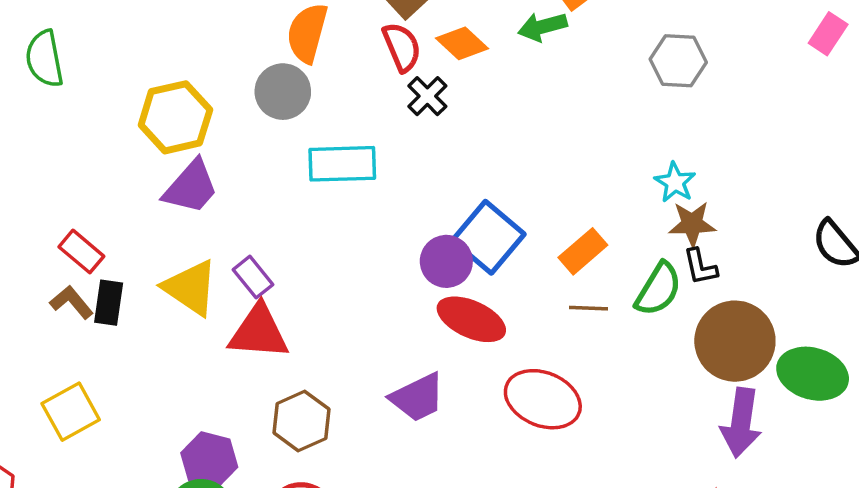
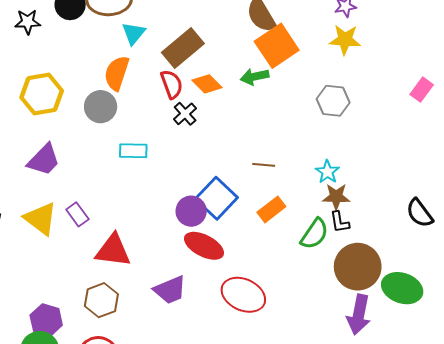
yellow hexagon: (175, 117) -> (42, 94), moved
cyan rectangle: (342, 164) -> (133, 151), size x0.7
brown line: (588, 308) -> (264, 165), moved
red triangle: (259, 332) -> (113, 250), moved

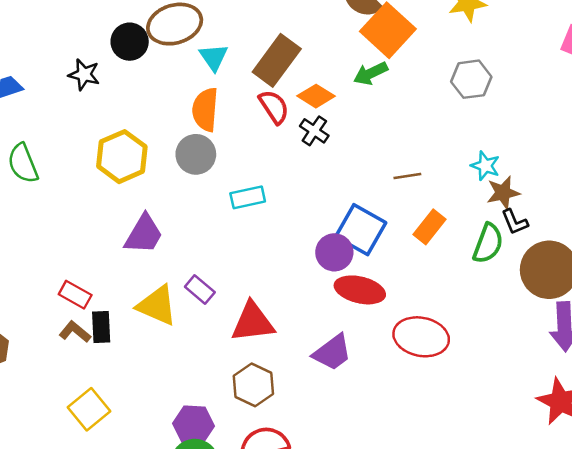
black star: (28, 22) -> (84, 75), turned 30
black cross: (185, 114) -> (314, 131), moved

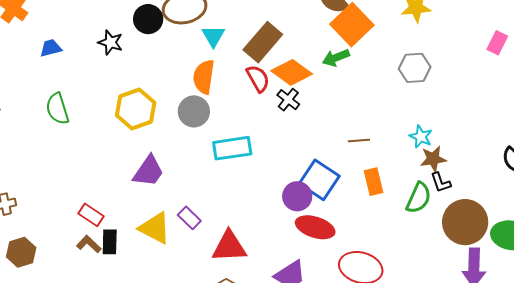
orange diamond: (316, 96) -> (292, 72), size x1.4
cyan rectangle: (248, 197) -> (232, 148), size x1.4
orange rectangle: (430, 227) -> (373, 182), turned -56

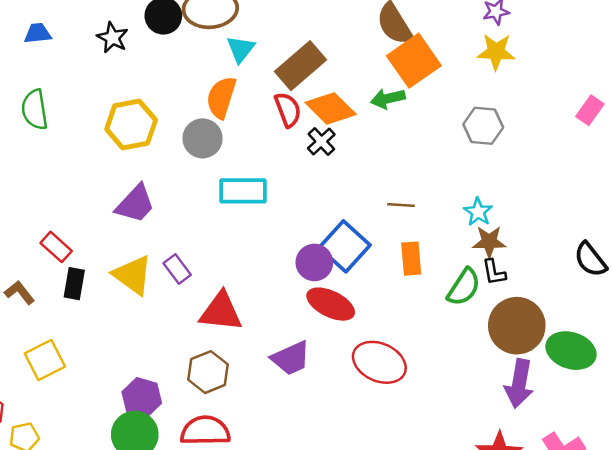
brown L-shape: (89, 244) -> (20, 293), moved

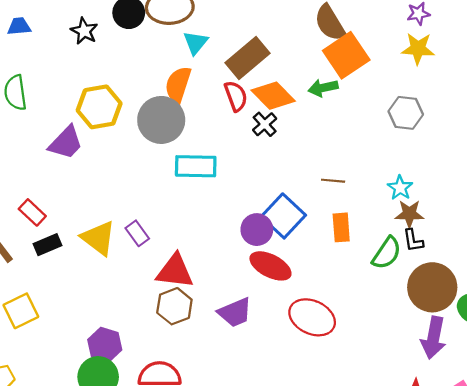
gray circle: (203, 138) -> (161, 120), size x1.4
purple trapezoid: (135, 204) -> (66, 143), moved
black rectangle: (74, 284) -> (47, 245), turned 56
brown hexagon: (208, 372) -> (174, 306), moved

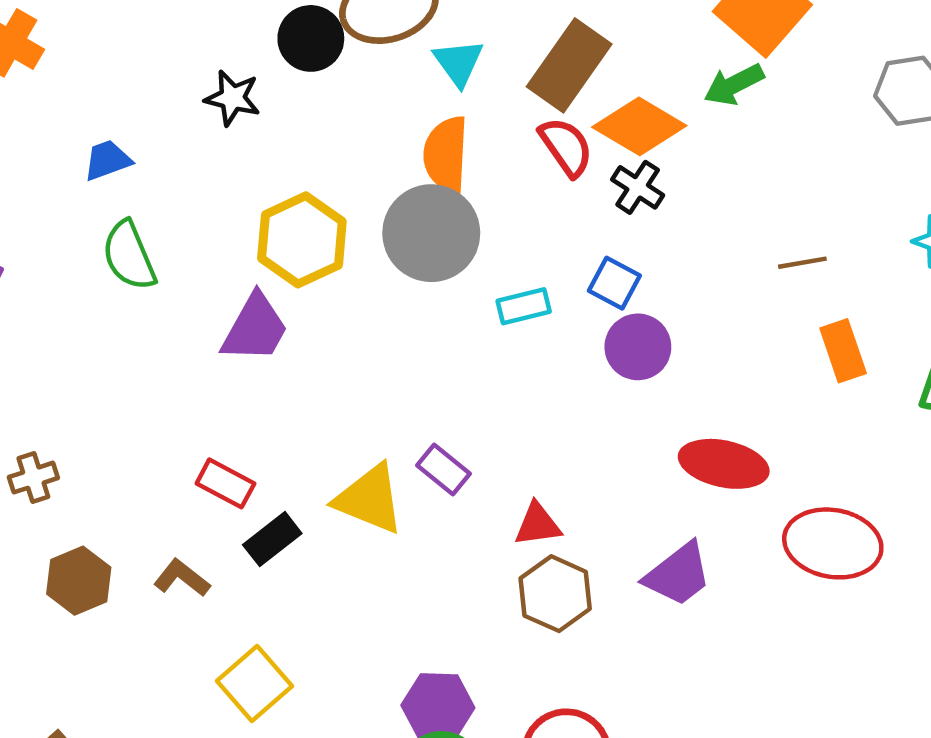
blue trapezoid: (19, 26) -> (107, 160), moved
cyan rectangle: (196, 166) -> (524, 306), size x0.6
blue square: (283, 216) -> (614, 283), moved, size x0.6
purple circle: (257, 230) -> (638, 347), moved
red triangle: (175, 271) -> (538, 524), size x0.6

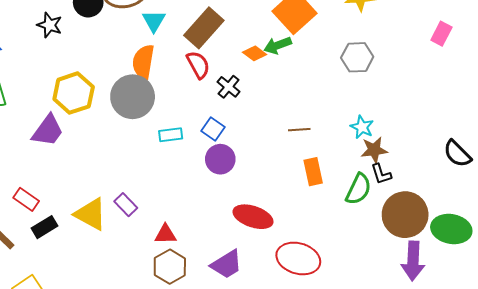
orange diamond: (639, 126) -> (255, 53), moved, size x0.6

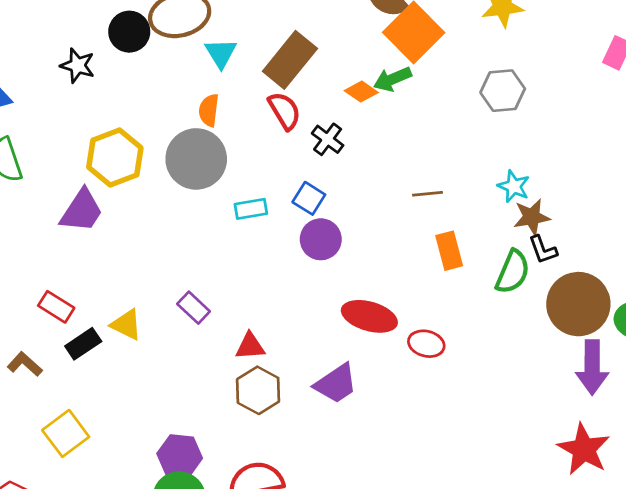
orange semicircle: (143, 62) -> (209, 110), size x0.7
yellow triangle: (91, 214) -> (126, 325), moved, size x0.7
red ellipse: (298, 258) -> (426, 344), moved, size x0.6

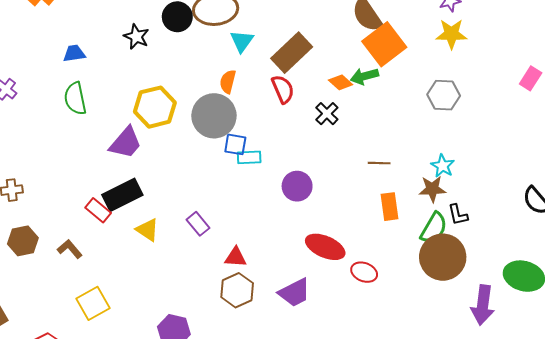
black cross: (328, 139) -> (327, 114), moved
blue square: (309, 198) -> (235, 144), moved, turned -30
brown star: (532, 217) -> (432, 189), moved
brown circle: (578, 304) -> (443, 257), moved
black rectangle: (83, 344) -> (122, 195), moved, size x1.5

